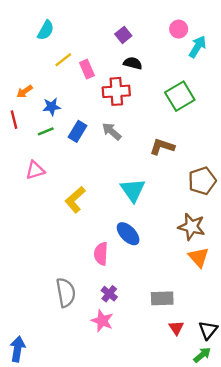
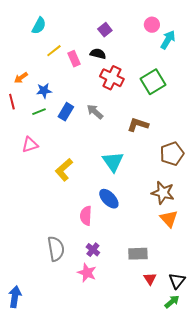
black semicircle: (133, 63) -> (98, 54), moved
red cross: (116, 91) -> (112, 78), moved, turned 30

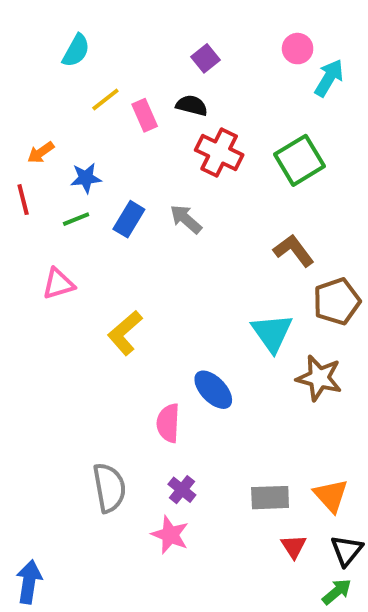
brown L-shape: (138, 125) -> (294, 250), moved, turned 35
cyan triangle: (113, 162) -> (272, 333), moved
orange triangle: (169, 219) -> (331, 496), moved

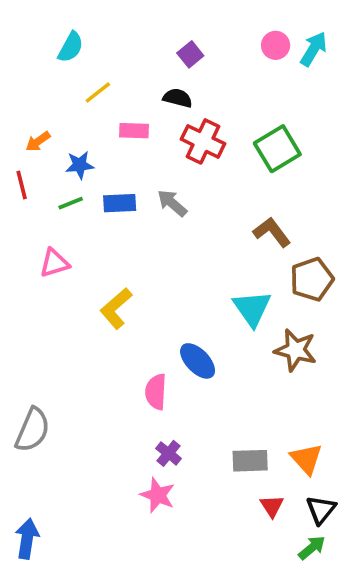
cyan arrow: (329, 78) -> (314, 49), moved
pink rectangle: (145, 115) -> (134, 131), moved, turned -64
blue rectangle: (129, 219) -> (120, 203), turned 56
gray semicircle: (109, 488) -> (33, 430), moved, turned 33

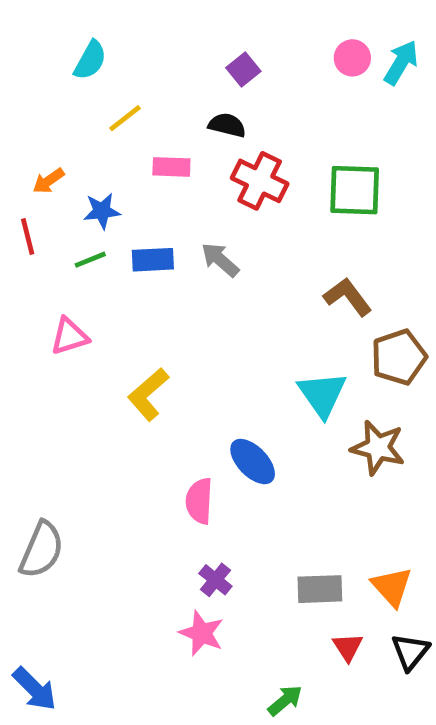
green square: (277, 149) -> (355, 190), turned 33
blue arrow: (27, 539) -> (35, 689), turned 126
green arrow: (312, 548) -> (285, 700), moved

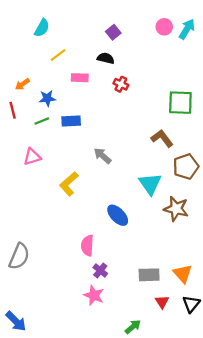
red cross: (260, 181) -> (121, 84), size x0.6
green square: (355, 190) -> (180, 103), moved
gray arrow: (220, 260) -> (102, 156), moved
pink semicircle: (199, 501) -> (87, 246), moved

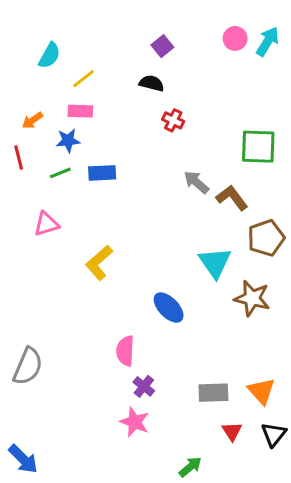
cyan semicircle: (42, 28) -> (49, 55), moved
pink rectangle: (80, 78) -> (80, 111), moved
gray arrow: (102, 156) -> (196, 182), moved

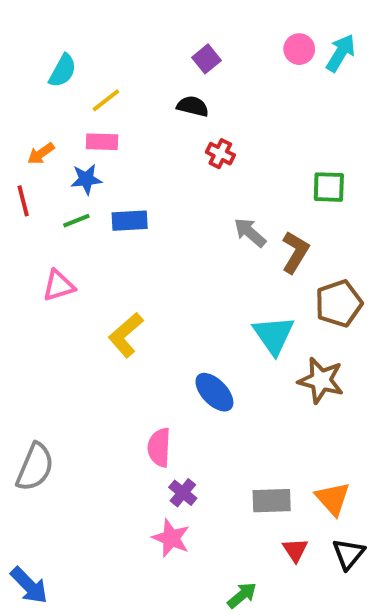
green square: (258, 147) -> (329, 187), size x0.7
brown L-shape: (232, 198) -> (295, 252), turned 68

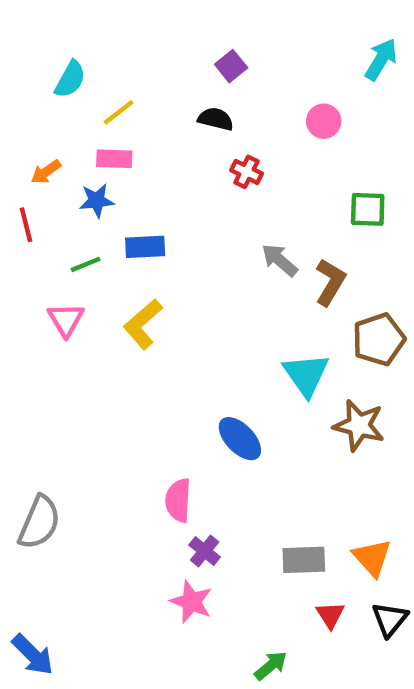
pink circle: (299, 49) -> (324, 121), moved
green line: (76, 221) -> (86, 264), moved
pink triangle: (59, 286) -> (66, 320), turned -44
yellow L-shape: (126, 335) -> (143, 324), moved

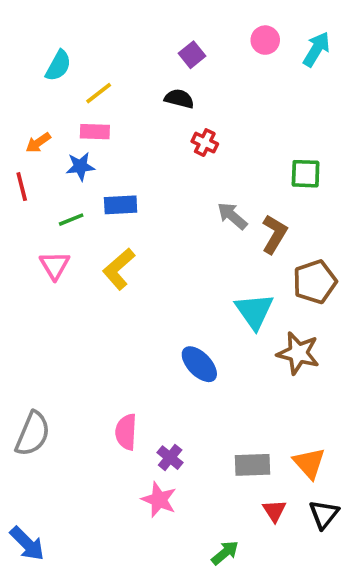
pink circle: (324, 121) -> (265, 40), moved
pink semicircle: (178, 500) -> (126, 432), moved

